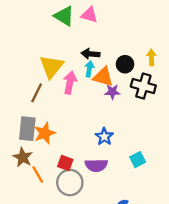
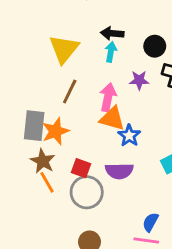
orange triangle: (103, 77) -> (112, 119), moved
pink arrow: (70, 83) -> (108, 97), moved
brown line: (37, 93) -> (70, 92), moved
brown star: (23, 157) -> (43, 161), moved

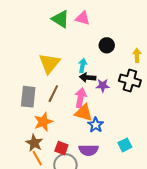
black arrow: (112, 33) -> (88, 78), moved
black circle: (155, 46) -> (107, 45), moved
gray rectangle: (34, 126) -> (28, 97), moved

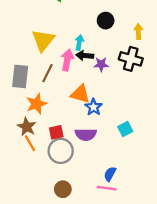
pink arrow: (81, 98) -> (67, 60), moved
red square: (61, 148) -> (56, 132), turned -32

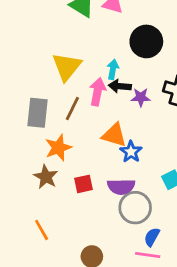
black circle: (106, 21) -> (146, 41), size x1.5
orange line: (30, 143) -> (42, 230), moved
gray circle: (61, 151) -> (135, 208), moved

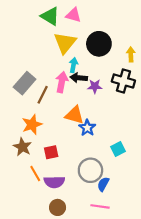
yellow triangle: (67, 67) -> (65, 43), moved
gray rectangle: (37, 113) -> (25, 83), moved, turned 35
purple semicircle: (121, 187) -> (54, 182), moved
orange line: (42, 230) -> (35, 173), moved
blue semicircle: (152, 237) -> (103, 184), moved

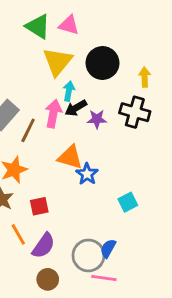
black arrow: (79, 78) -> (76, 108), turned -35
gray circle: (90, 170) -> (88, 255), moved
purple semicircle: (54, 182) -> (43, 246), turned -54

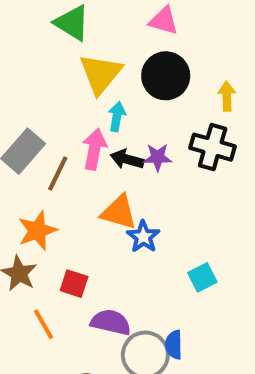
pink triangle: (69, 25) -> (164, 21), moved
black arrow: (76, 108) -> (127, 159), moved, turned 45
red square: (39, 206) -> (74, 284), turned 30
purple semicircle: (43, 246) -> (111, 322), moved, turned -112
blue semicircle: (108, 248) -> (174, 345), turned -30

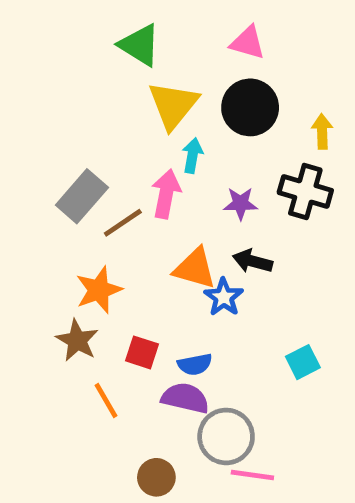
black arrow: (127, 159) -> (252, 261), moved
brown line: (58, 174) -> (123, 223), turned 30
cyan square: (202, 277) -> (303, 362), moved
blue semicircle: (174, 345) -> (195, 364), moved, turned -100

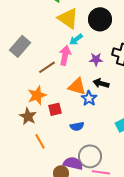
yellow triangle: (173, 105) -> (68, 18), turned -35
cyan arrow: (192, 155) -> (76, 39), turned -136
gray rectangle: (82, 196) -> (20, 46), moved
red square: (142, 352) -> (55, 109), moved, turned -32
purple semicircle: (185, 398) -> (73, 163), moved

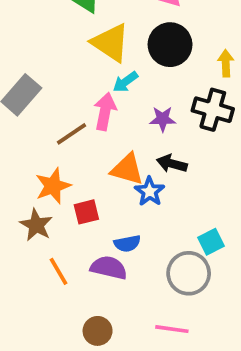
gray circle: (90, 156) -> (189, 273), moved
purple semicircle: (73, 163) -> (109, 268), moved

